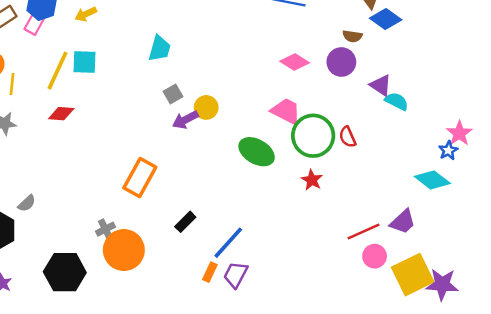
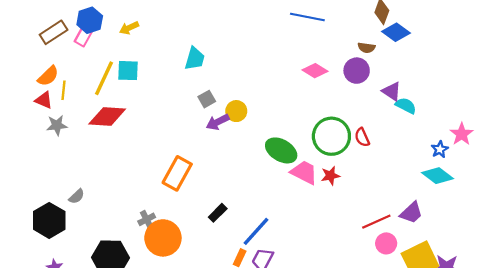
pink trapezoid: (286, 111) -> (304, 172), moved
red diamond: (61, 114) -> (107, 117), size x1.6
blue star: (448, 150) -> (440, 149), moved
red star: (312, 180) -> (330, 176), turned 30

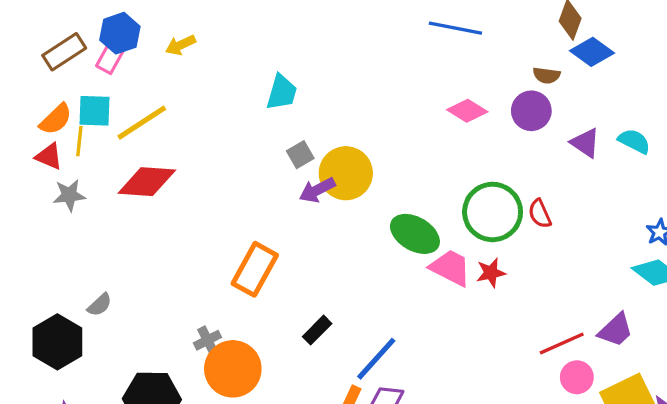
cyan square: (128, 71) -> (95, 111), moved
yellow line: (104, 78) -> (142, 123), turned 32
cyan semicircle: (406, 106) -> (634, 141), moved
yellow circle: (236, 111) -> (346, 173), size x1.6

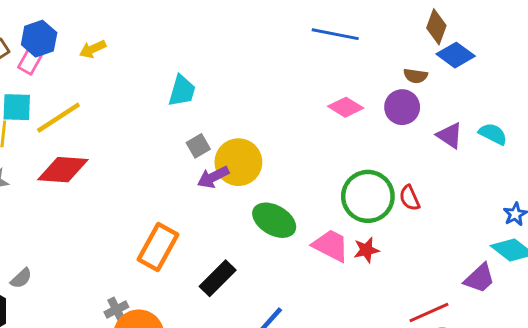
green ellipse: (415, 234) -> (274, 220), moved
black rectangle: (317, 330) -> (218, 278), moved, size x1.4
purple trapezoid: (616, 330) -> (479, 278), moved

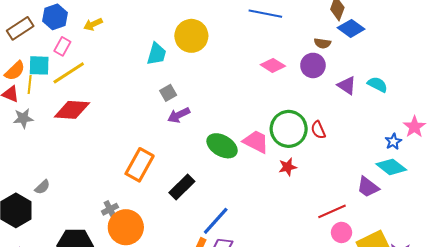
pink rectangle: (30, 61) -> (62, 46), moved
yellow circle: (238, 162) -> (191, 36), moved
pink trapezoid: (331, 246) -> (256, 142), moved
purple trapezoid: (479, 278) -> (368, 187), turned 80

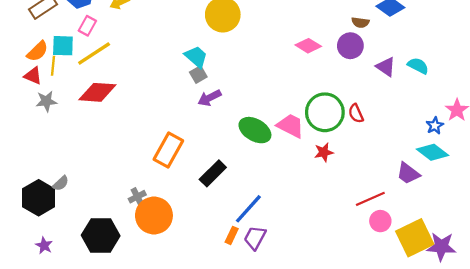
cyan trapezoid: (156, 54) -> (196, 57), moved, turned -65
gray semicircle: (42, 187) -> (61, 183), moved

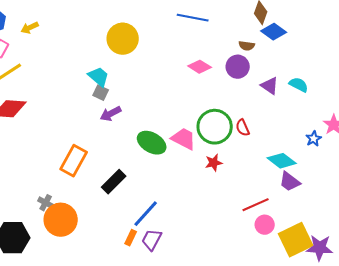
gray square: (198, 75) -> (101, 93), turned -35
cyan diamond: (432, 152) -> (282, 161), moved
gray cross: (137, 197) -> (46, 203), turned -35

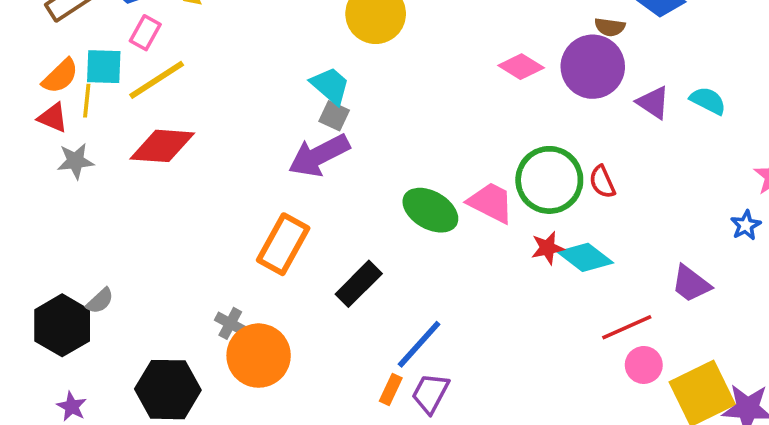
purple circle: (238, 67) -> (593, 67), size x1.4
purple arrow: (111, 114) -> (319, 155), moved, size x1.5
blue star: (314, 139) -> (746, 225), moved
cyan diamond: (282, 161) -> (585, 257), moved

